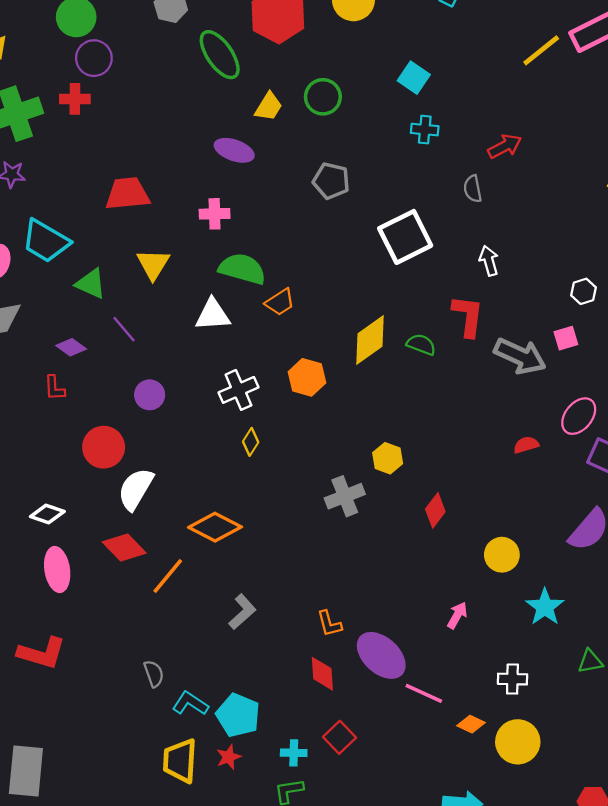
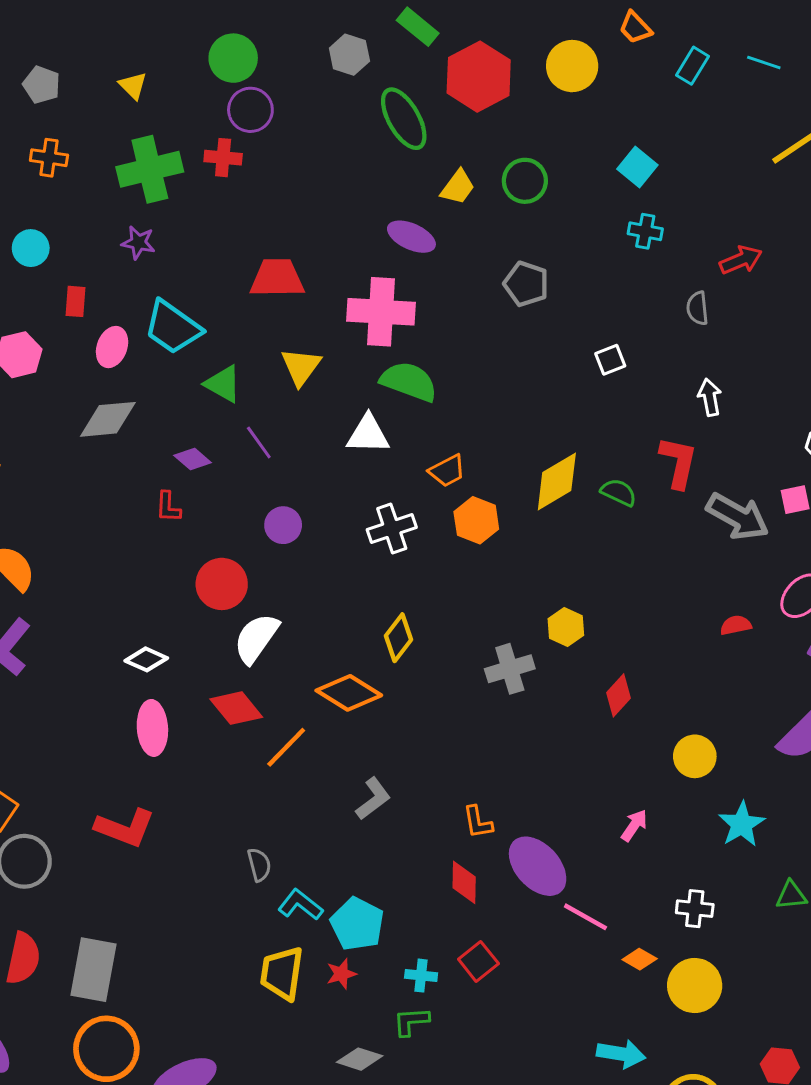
pink cross: (215, 214) -> (381, 312), size x1.8
white square: (405, 237) -> (610, 360), size x0.5
orange trapezoid: (280, 302) -> (447, 471), moved
yellow diamond: (251, 442) -> (398, 638), moved, size x1.4

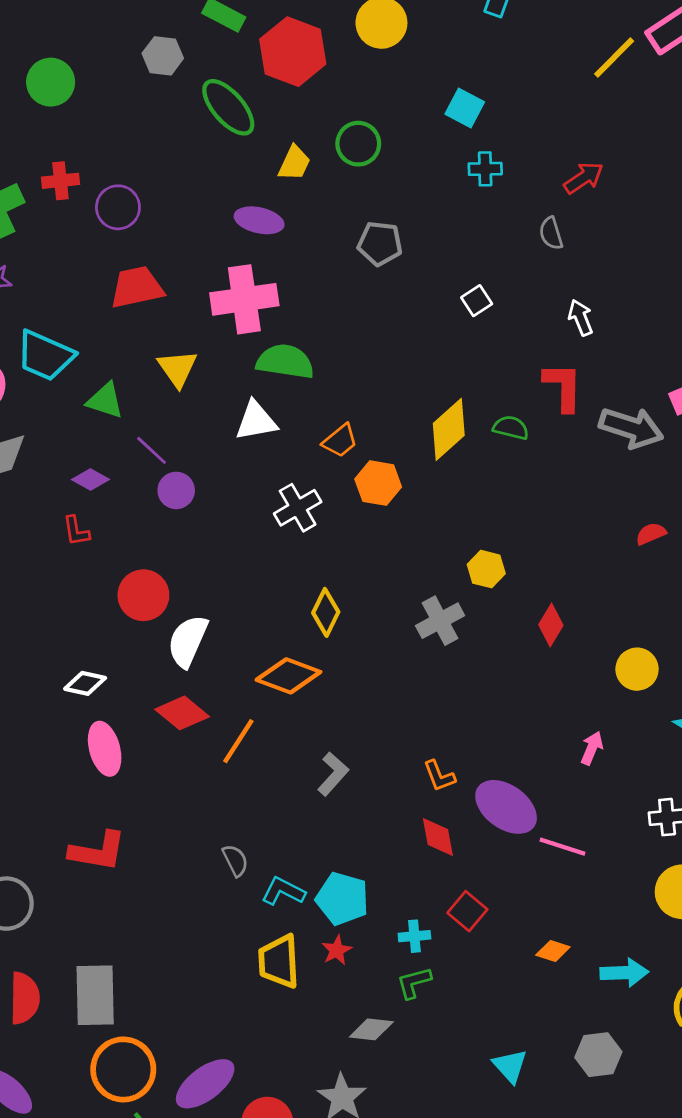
purple circle: (250, 110) -> (118, 207), moved
purple circle: (283, 525) -> (176, 490), moved
orange diamond: (640, 959) -> (553, 951), moved

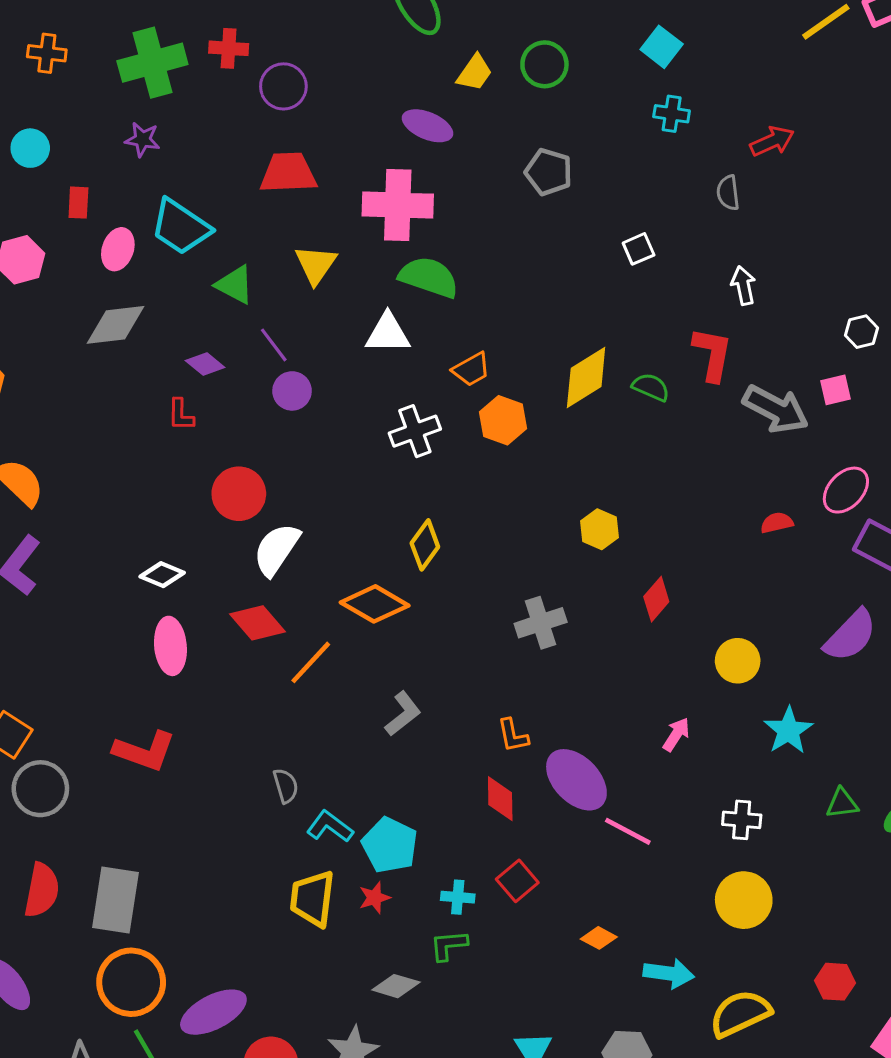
gray cross: (440, 621) -> (541, 623), moved

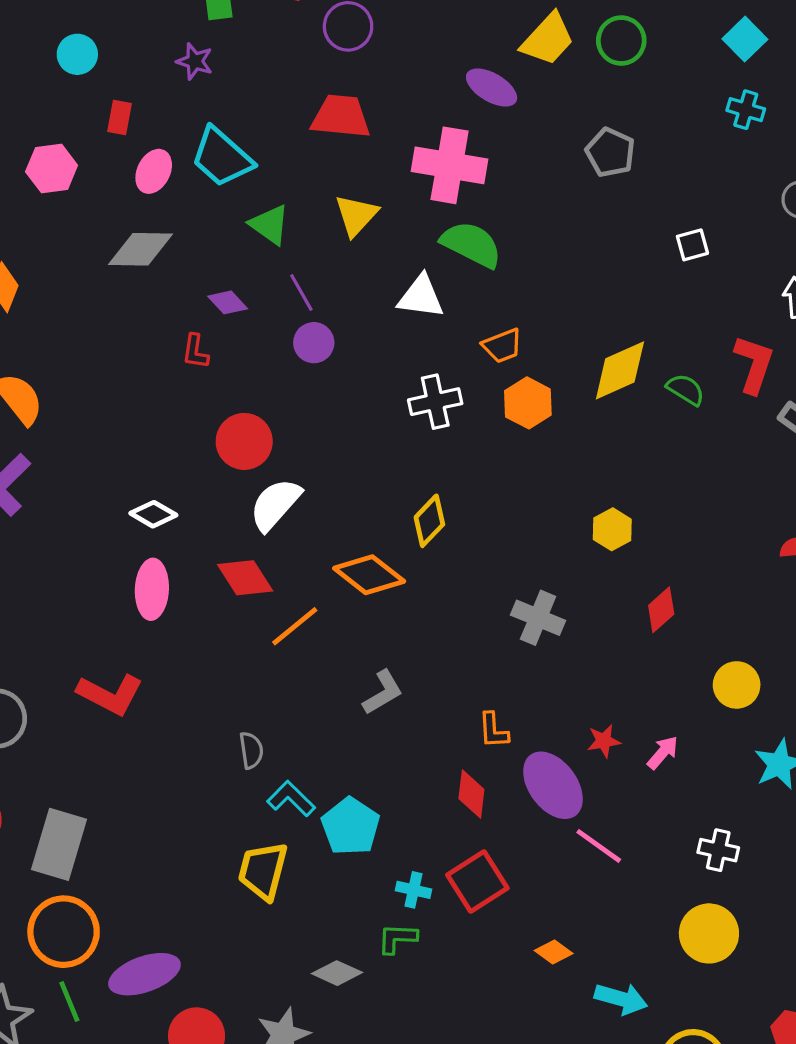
yellow trapezoid: (475, 73) -> (548, 39), size x1.4
gray cross: (541, 623) -> (538, 618), turned 33
red square: (517, 881) -> (477, 881), size x1.4
red star: (374, 898) -> (604, 741), moved

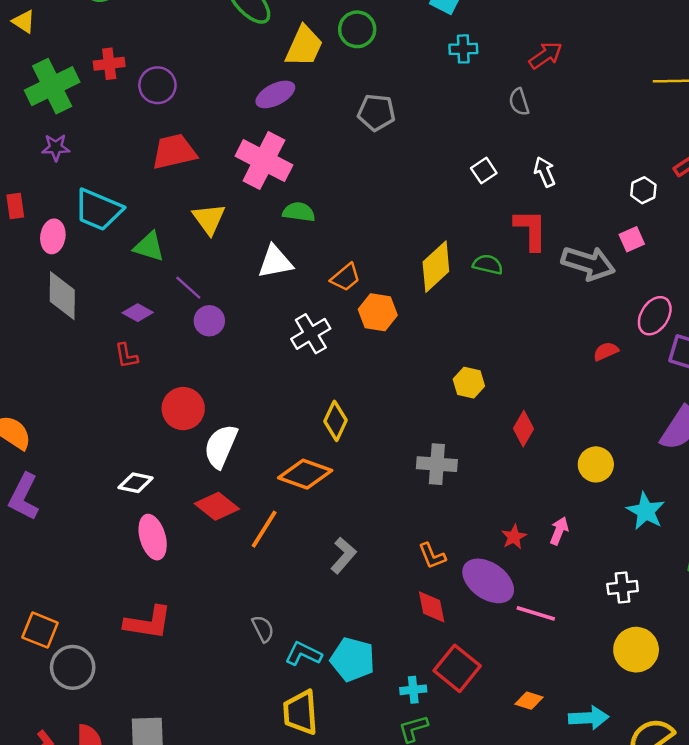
purple ellipse: (492, 87) -> (275, 94), turned -39
pink cross: (450, 165) -> (264, 161), turned 36
green semicircle: (471, 244) -> (299, 212), size x0.7
white square: (692, 245) -> (484, 171), moved
gray diamond: (141, 249) -> (62, 296), turned -72

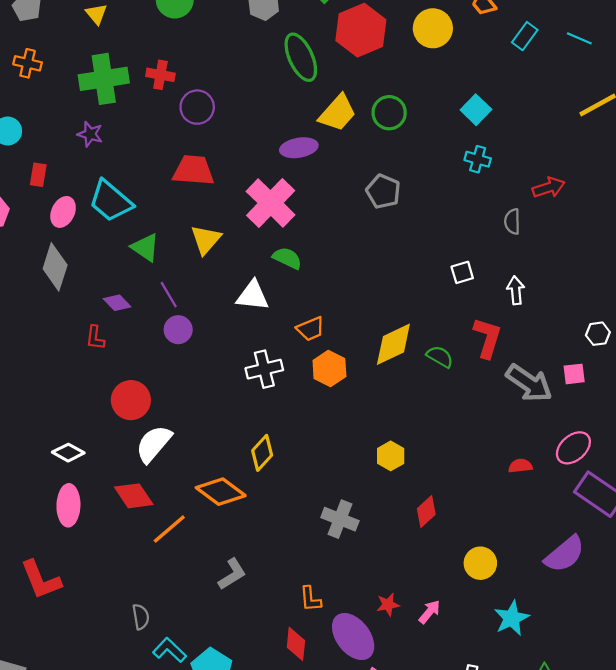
red L-shape: (148, 623) -> (41, 580), turned 42

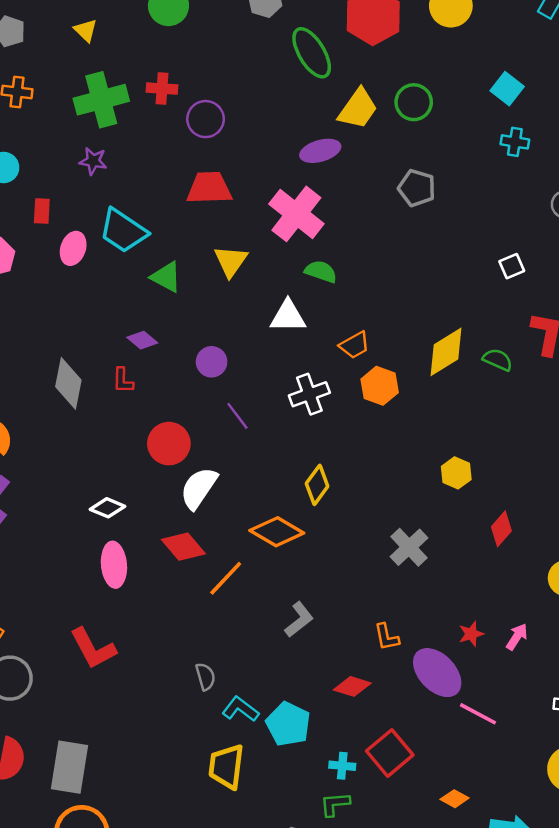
gray diamond: (55, 267) -> (68, 383), moved
purple line: (169, 295) -> (237, 416), moved
gray cross: (340, 519) -> (409, 547), turned 32
red diamond: (296, 644) -> (352, 686), moved, turned -72

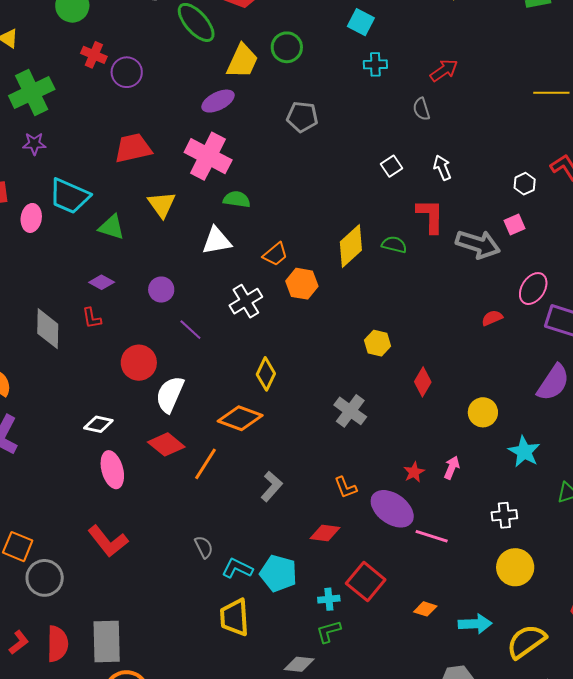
red cross: (162, 89) -> (94, 55), moved, turned 30
purple circle: (206, 119) -> (127, 72), moved

